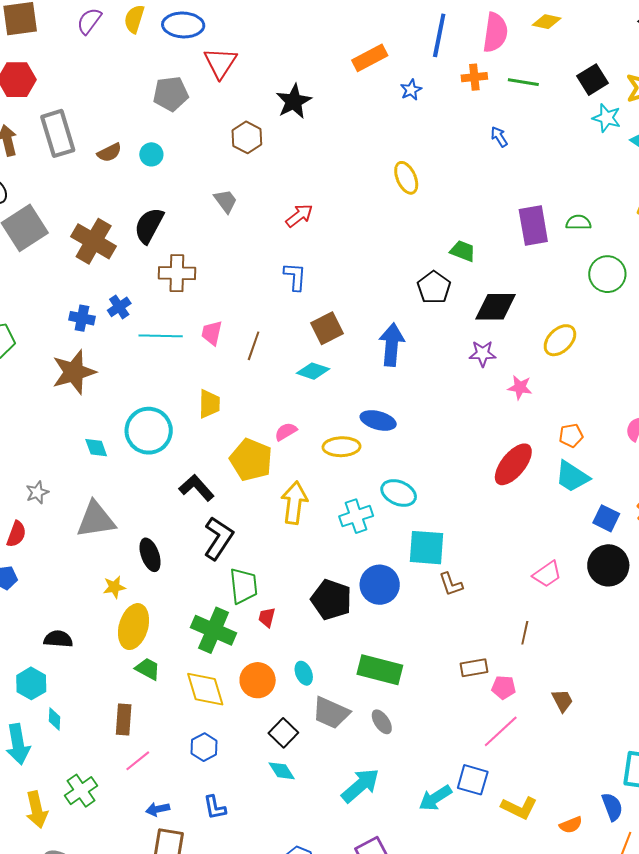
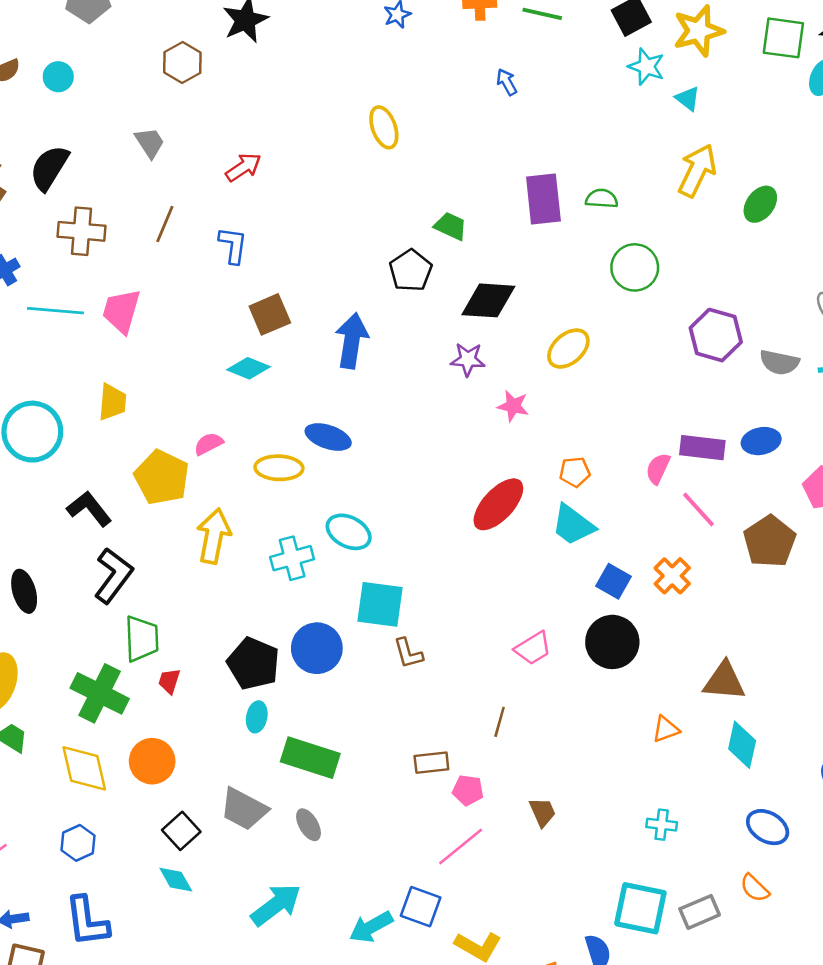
pink trapezoid: (212, 333) -> (121, 311), size x1.4
brown line: (254, 346) -> (165, 224), moved
cyan ellipse: (304, 673) -> (257, 717), moved, turned 30
blue L-shape: (215, 807) -> (87, 921), size x1.6

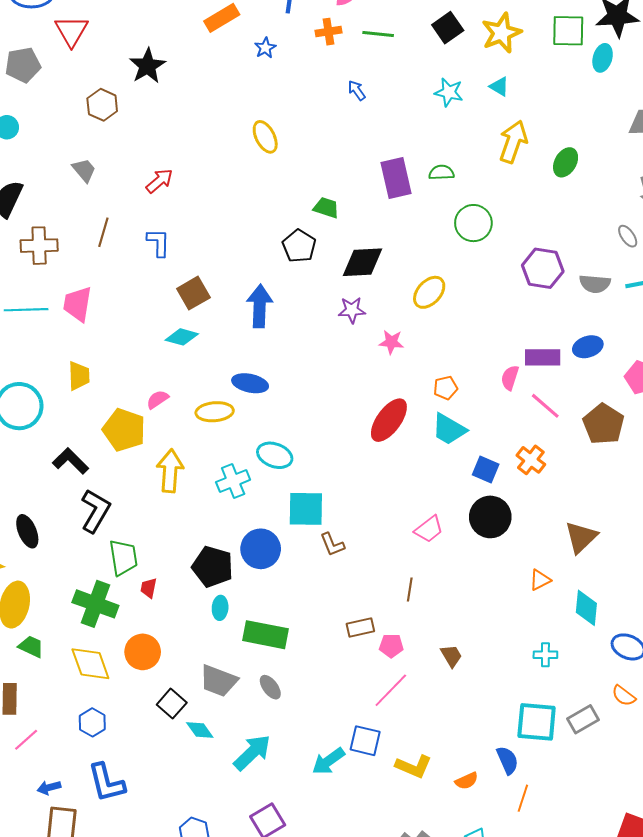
cyan star: (646, 67) -> (449, 92), moved
brown triangle: (724, 681) -> (581, 537), turned -42
cyan diamond: (742, 745) -> (586, 608), moved
cyan diamond: (176, 880) -> (200, 730), moved

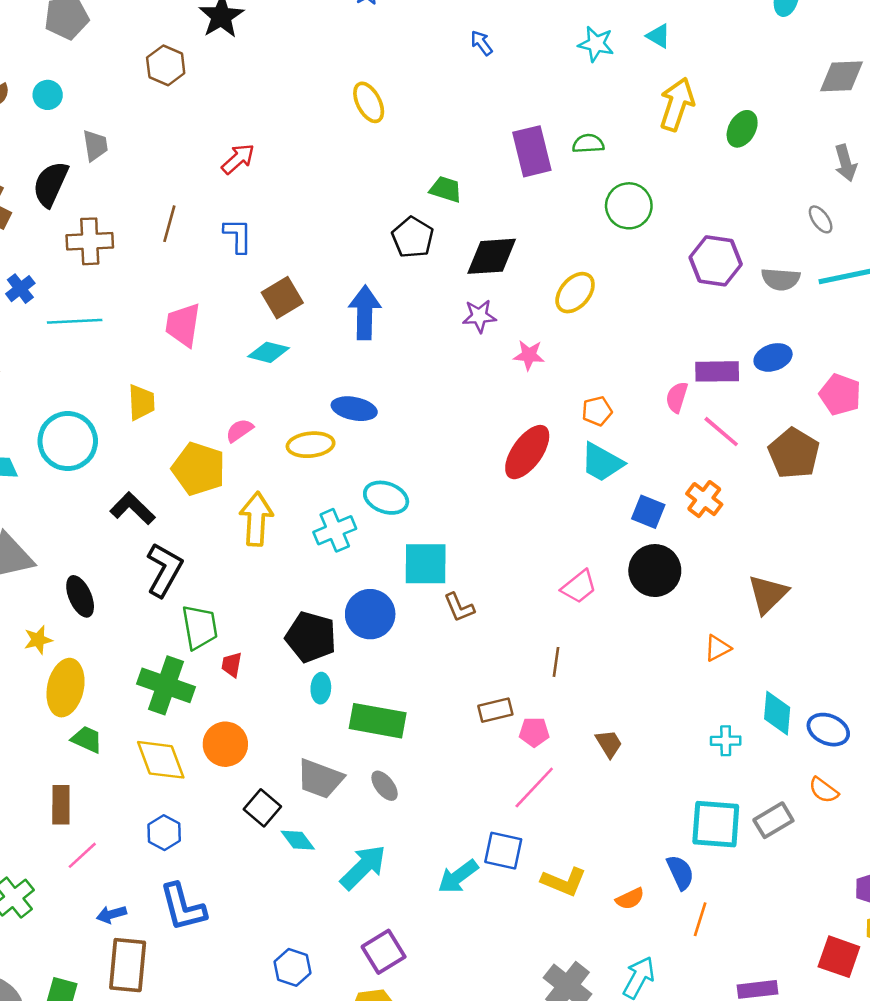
gray trapezoid: (84, 170) -> (95, 145), moved, turned 32
pink trapezoid: (77, 304) -> (183, 325), moved
cyan diamond: (586, 608) -> (777, 713), moved

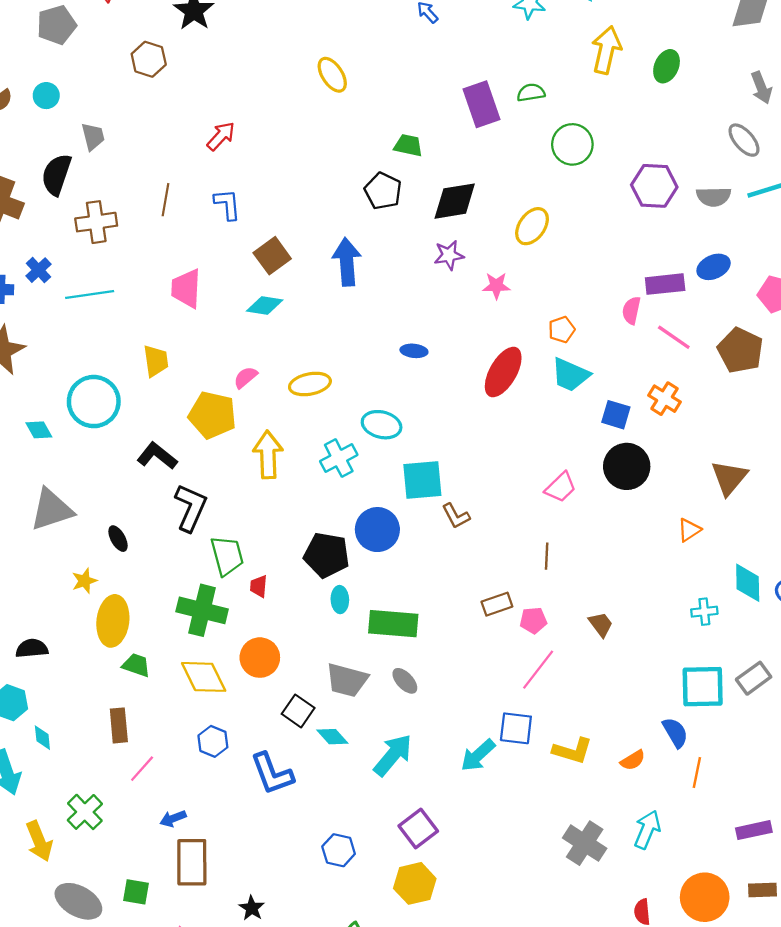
gray ellipse: (821, 219) -> (744, 140), size x1.4
blue ellipse: (354, 409) -> (414, 351), moved, size x0.7
black ellipse: (80, 596) -> (118, 539), size x0.7
blue L-shape: (183, 907) -> (272, 774), moved

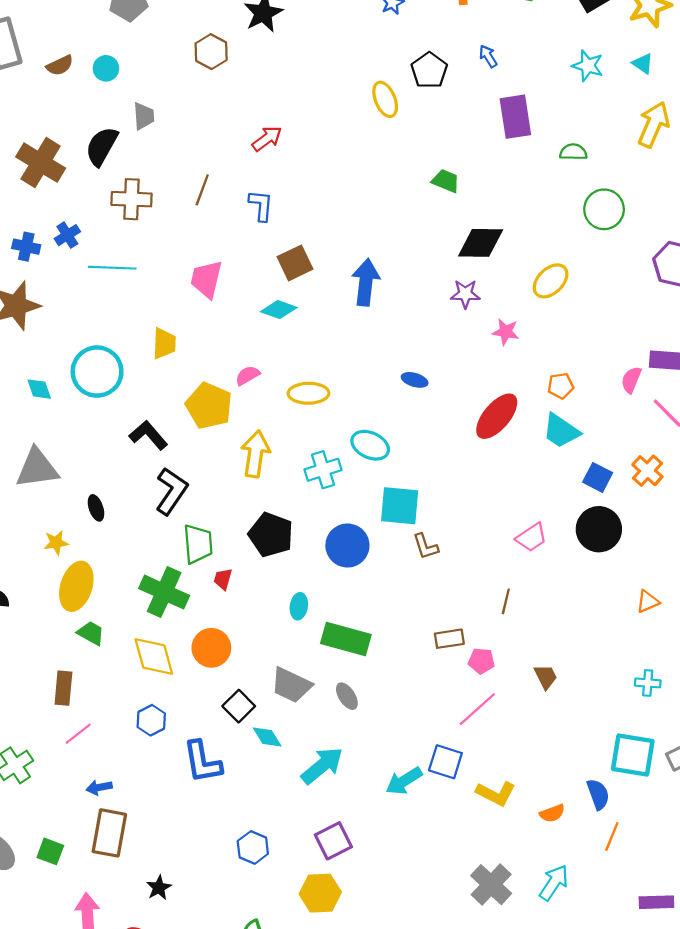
purple rectangle: (482, 104) -> (515, 117), moved
black pentagon: (383, 191) -> (429, 70), moved
black pentagon: (327, 555) -> (271, 535), moved

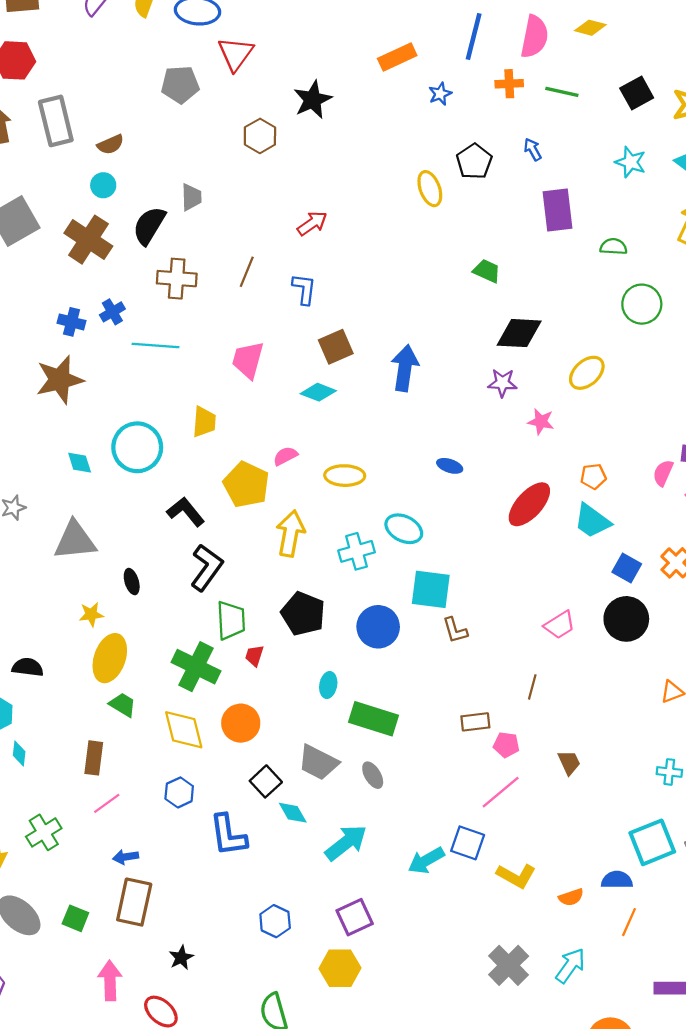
cyan circle: (106, 68) -> (103, 185), moved
cyan square: (633, 755) -> (652, 842), turned -33
blue semicircle: (598, 794) -> (617, 880), turned -72

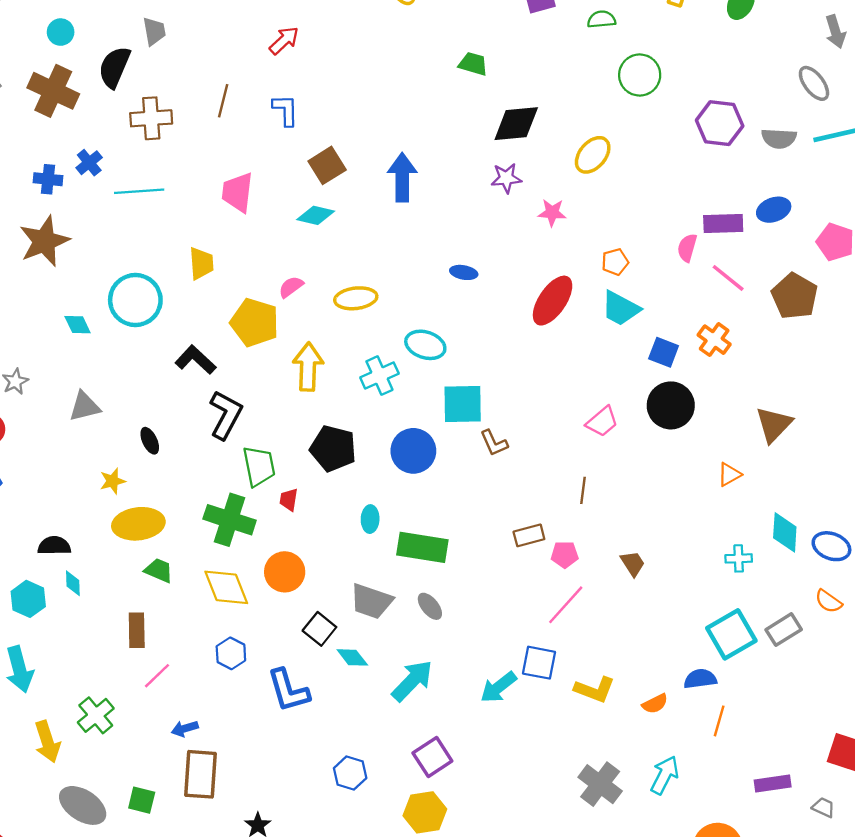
gray triangle: (75, 540) -> (84, 406), size x0.7
yellow ellipse: (110, 658) -> (138, 524), turned 72
cyan diamond: (19, 754) -> (73, 583), moved

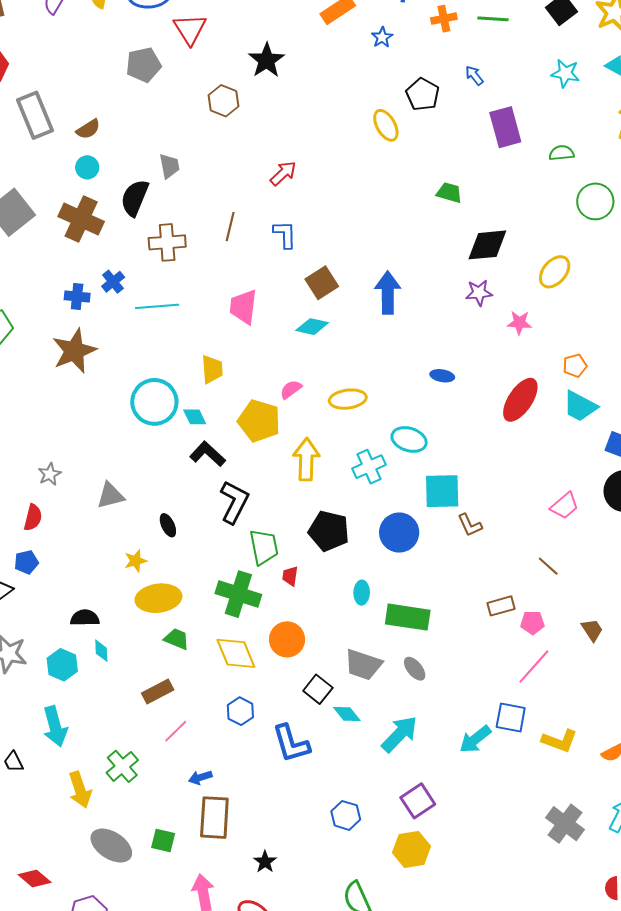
cyan diamond: (78, 325) -> (195, 417), moved
brown line: (583, 490) -> (548, 566), turned -55
brown rectangle: (137, 630) -> (158, 692), turned 64

